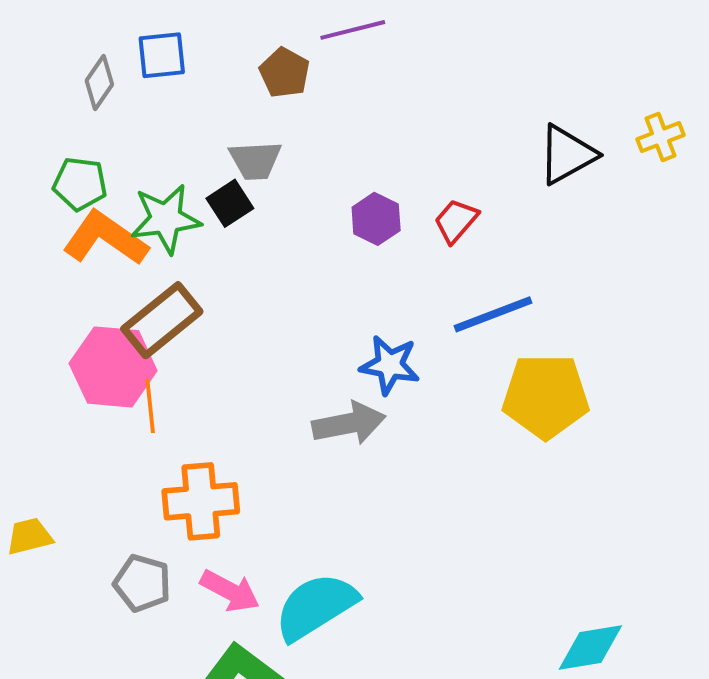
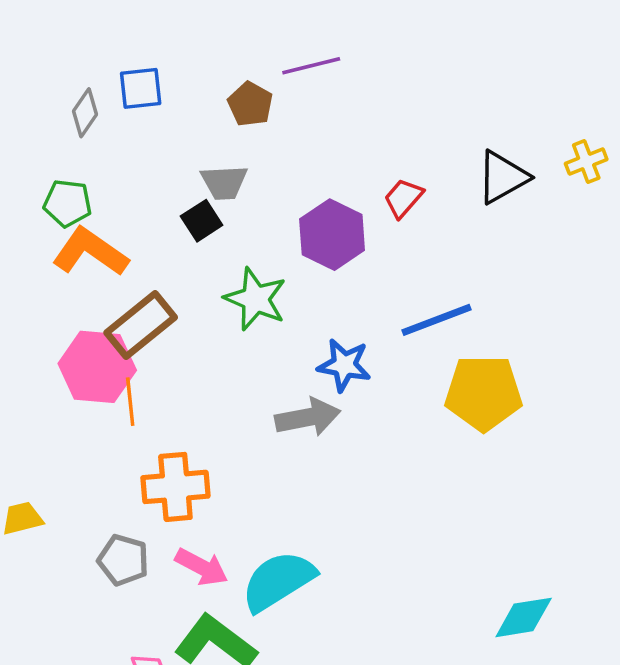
green star: (166, 219) -> (256, 299), moved, turned 30
purple hexagon: (376, 219) -> (332, 235), size x1.5
red trapezoid: (456, 221) -> (403, 198), moved

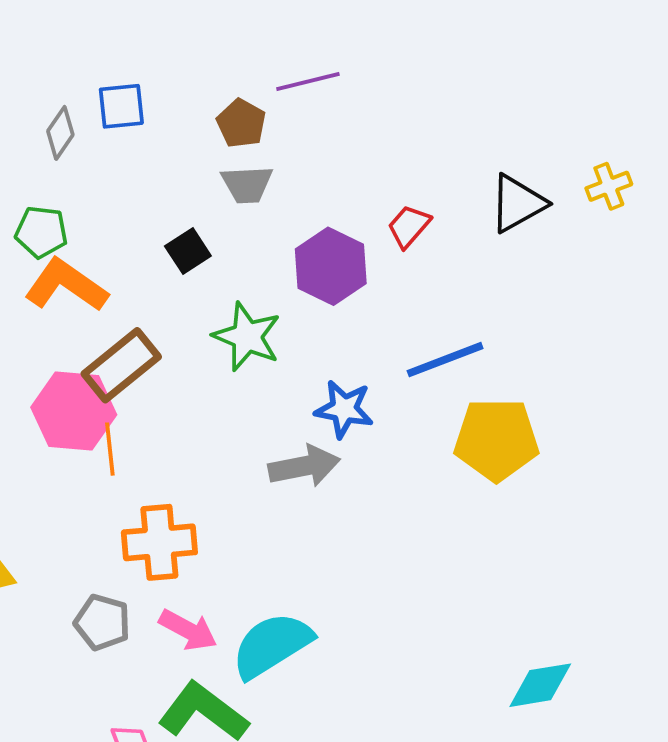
gray trapezoid: (224, 182) -> (247, 184), moved

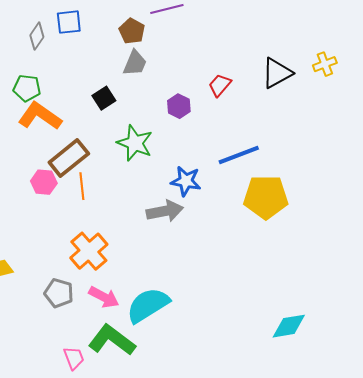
gray trapezoid: (247, 184) -> (135, 63), turned -64
purple hexagon: (331, 266) -> (179, 106), size x0.6
pink hexagon: (74, 411) -> (44, 182), size x0.6
orange line: (110, 449) -> (82, 186), moved
orange cross: (159, 542) -> (89, 251), turned -36

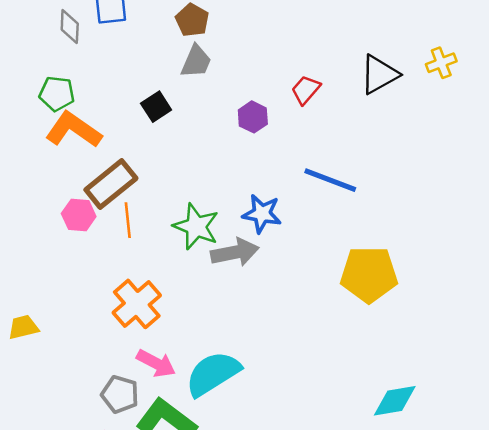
gray diamond: (37, 36) -> (70, 27), turned -32
green star: (135, 143) -> (196, 227), moved
blue line: (239, 155) -> (330, 180), turned 42
yellow pentagon: (266, 197) -> (369, 274), moved
gray pentagon: (59, 293) -> (120, 394), moved

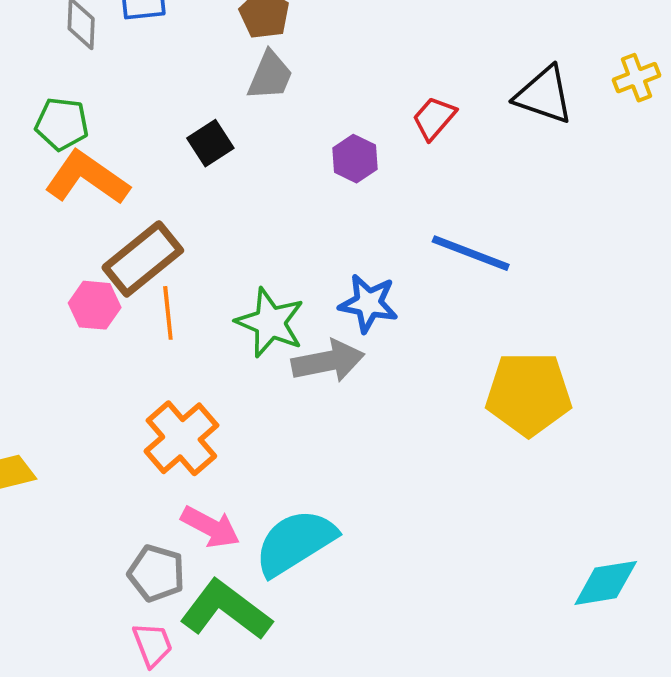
black triangle: (379, 74) -> (544, 95), turned 48
cyan diamond: (395, 401) -> (606, 583), moved

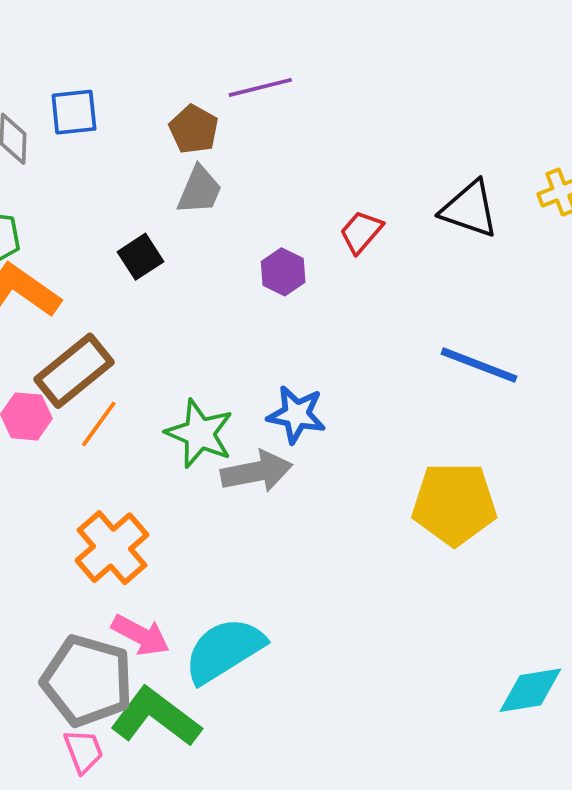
blue line: (471, 253) -> (479, 365), moved
orange line: (168, 313) -> (99, 424), turned 42
gray pentagon: (156, 573) -> (87, 681), size x1.6

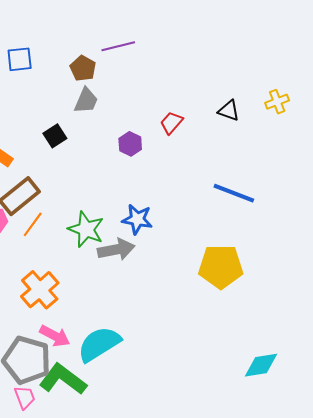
black triangle: (470, 209) -> (229, 111), size x0.7

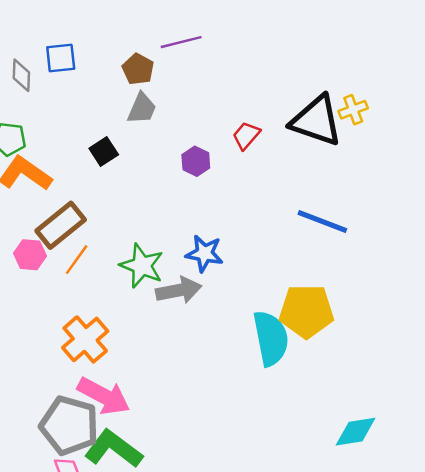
yellow cross: (277, 102) -> (353, 110), moved
black triangle: (229, 111) -> (316, 121), size x2.0
pink arrow: (55, 336) -> (104, 396), size x1.4
cyan semicircle: (99, 344) -> (271, 338), moved, turned 111

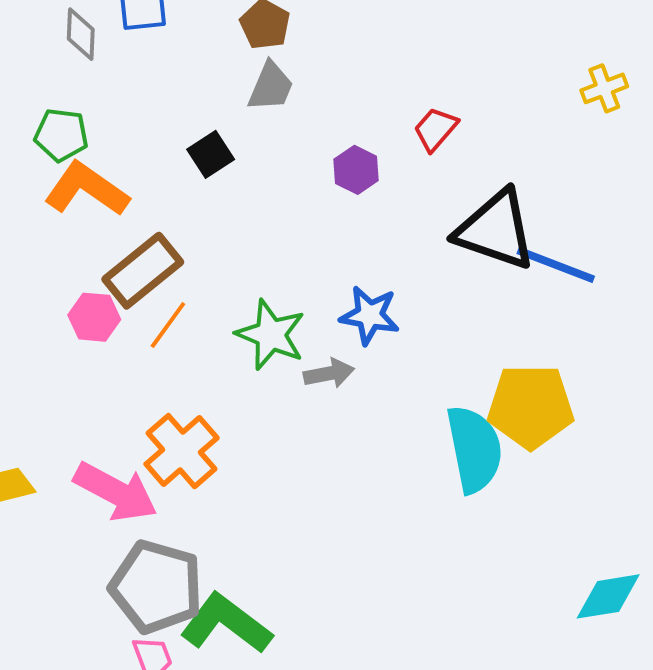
black triangle: (316, 121) -> (496, 230), moved
gray arrow: (179, 290) -> (329, 373), size x0.7
pink arrow: (104, 396) -> (116, 492), moved

